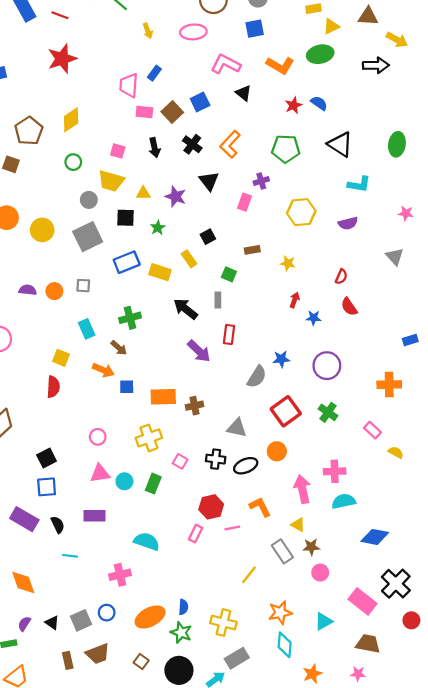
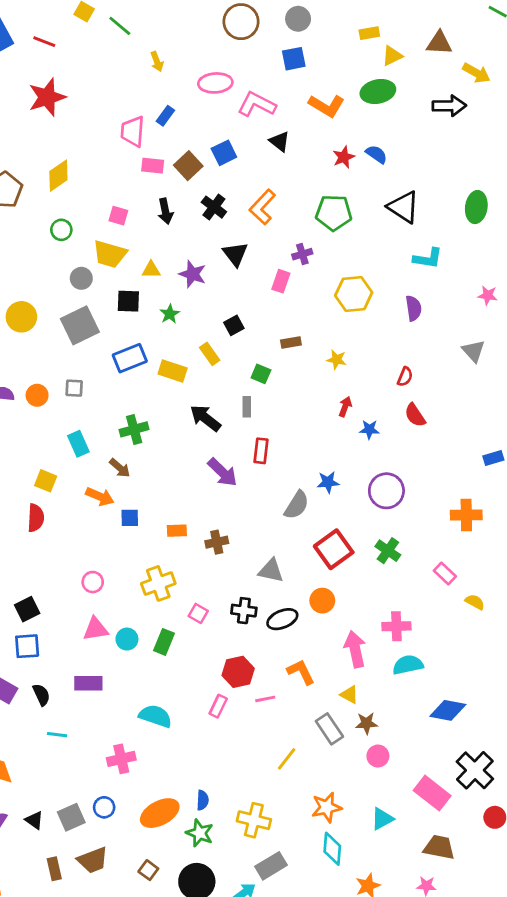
pink ellipse: (193, 32) -> (215, 83), moved
purple semicircle: (348, 223) -> (414, 308), turned -84
orange rectangle: (163, 397) -> (177, 531), size x0.6

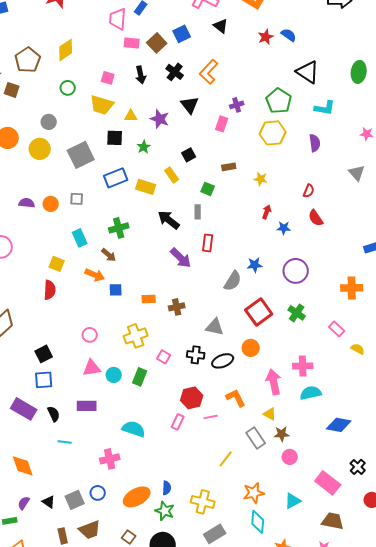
green pentagon: (334, 213) -> (279, 101), moved, turned 30
gray circle: (81, 278) -> (49, 122), moved
black cross: (475, 770) -> (358, 467), size x0.6

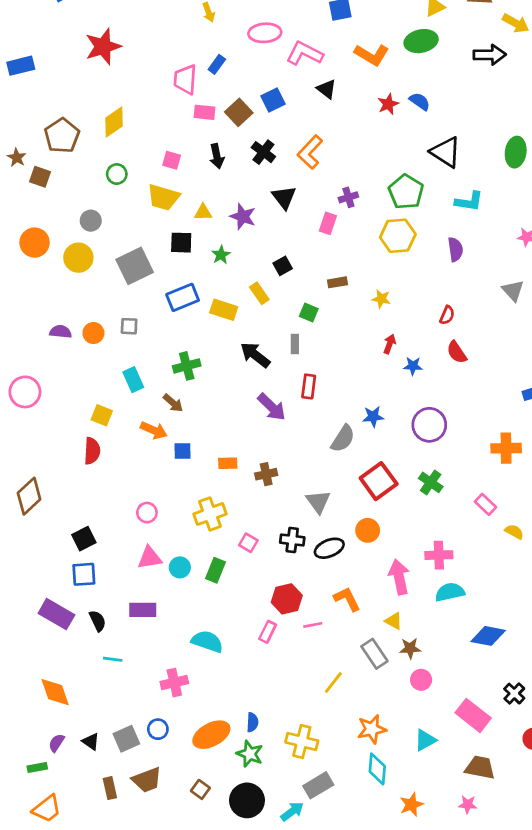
gray triangle: (215, 327) -> (318, 502), turned 42

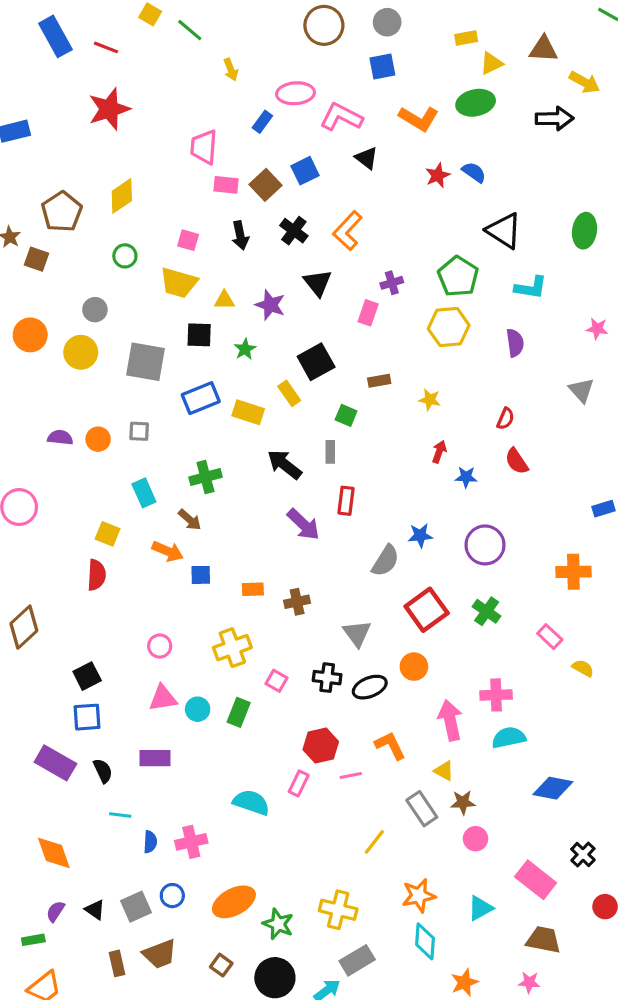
blue rectangle: (217, 64) -> (262, 122), moved
gray square: (135, 266) -> (145, 362), turned 36
black square: (283, 266) -> (316, 362), size x1.6
cyan semicircle: (207, 641) -> (251, 802), moved
blue semicircle: (252, 722) -> (150, 842), moved

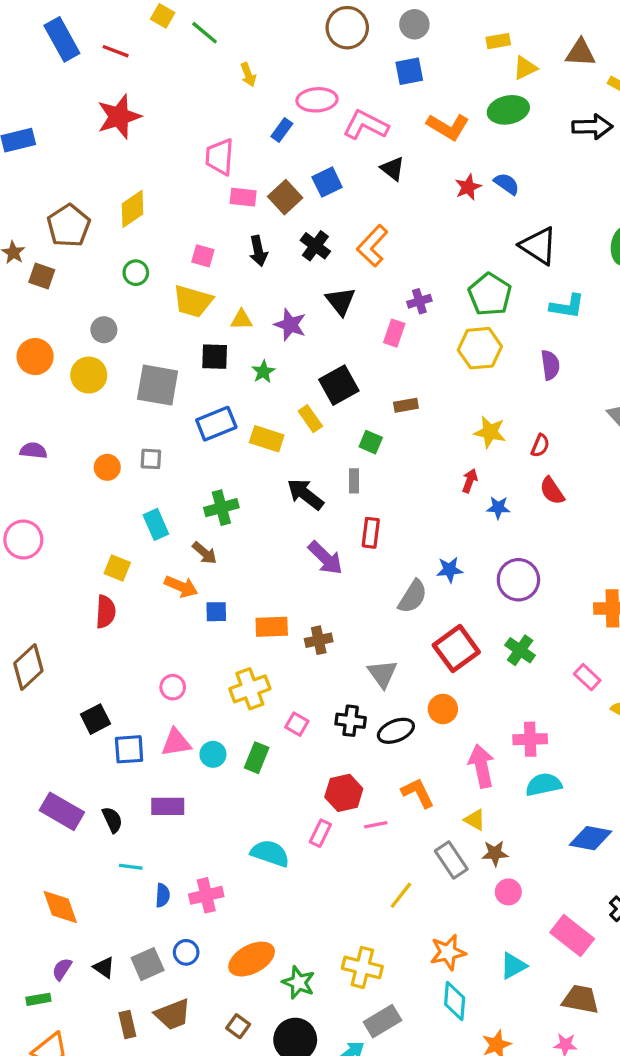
yellow star: (430, 400) -> (490, 432), moved, size x1.4
purple semicircle: (60, 438) -> (33, 451), moved
orange rectangle: (253, 589) -> (272, 627), size x1.4
blue square: (87, 717) -> (129, 749), moved

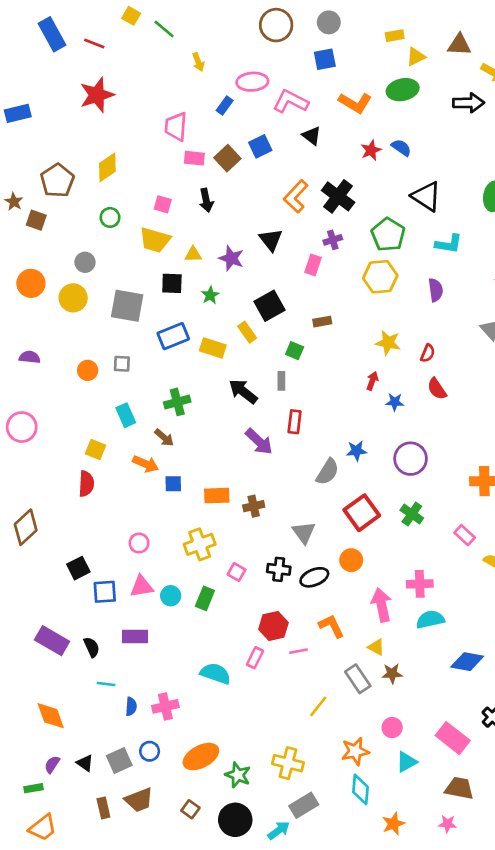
black cross: (315, 246) -> (338, 196), moved, size x1.4
pink circle: (508, 892) -> (392, 728), moved

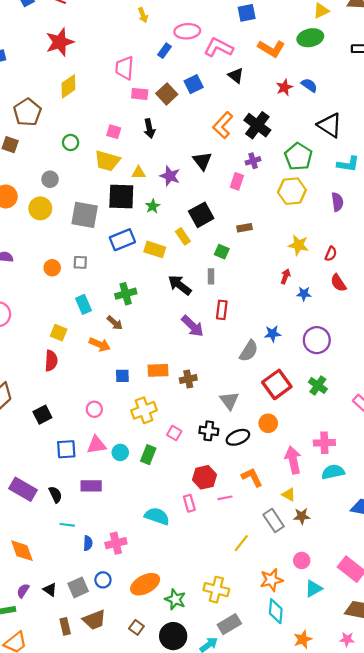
yellow diamond: (107, 167) -> (68, 86), moved
black square: (172, 283) -> (121, 196), size x1.5
blue square: (173, 484) -> (122, 376), moved
black square: (78, 568) -> (42, 415), moved
pink rectangle: (255, 658) -> (189, 503), turned -42

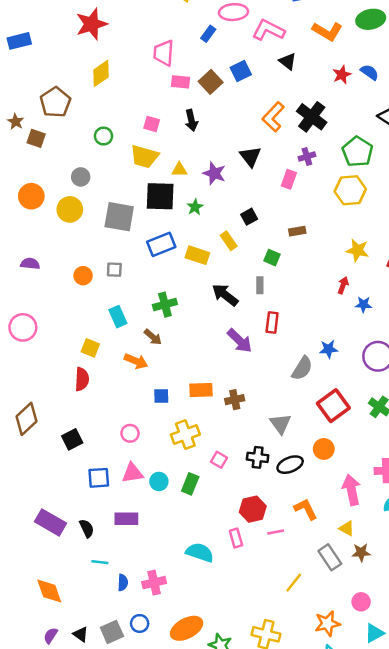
black square: (201, 215) -> (249, 217), size x0.6

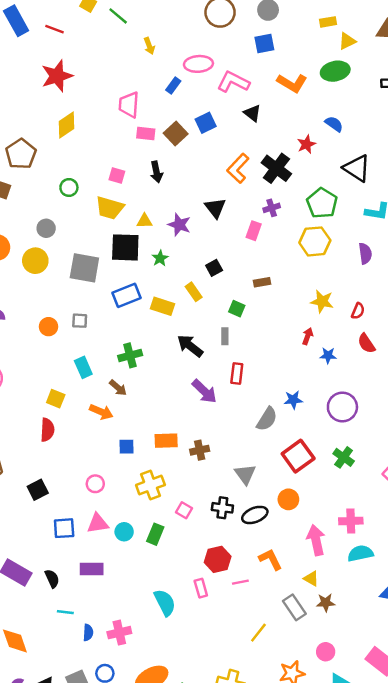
red star: (342, 75) -> (306, 144), moved
cyan semicircle: (200, 552) -> (165, 603), turned 44

